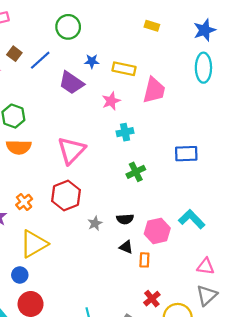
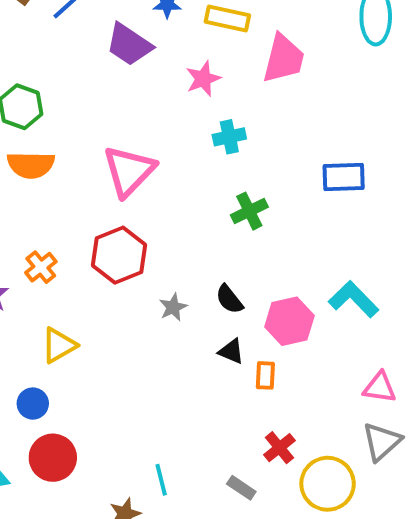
black semicircle: (125, 219) -> (229, 299), turned 56
yellow triangle: (34, 244) -> (59, 345), size x0.7

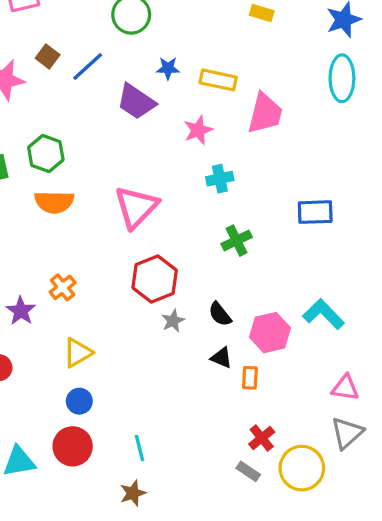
red hexagon: (119, 255) -> (155, 279), moved
blue circle: (33, 404) -> (79, 401), moved
cyan line: (161, 480) -> (140, 448), moved
gray rectangle: (241, 488) -> (248, 471), moved

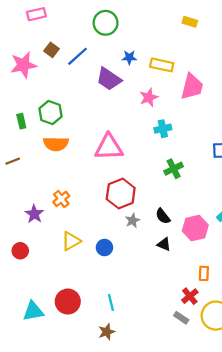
pink triangle: (136, 207) -> (109, 147), turned 44
orange rectangle: (250, 378) -> (204, 273), moved
blue circle: (79, 401) -> (104, 248), moved

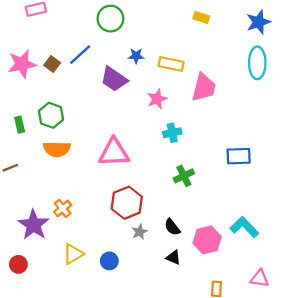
brown square: (52, 50) -> (52, 64), moved
purple star: (34, 214) -> (34, 225), size x1.5

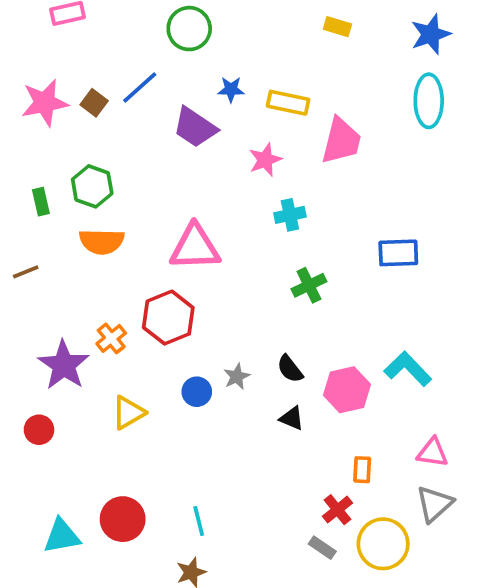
red hexagon: (127, 203) -> (168, 318), moved
blue circle: (109, 261) -> (197, 392), moved

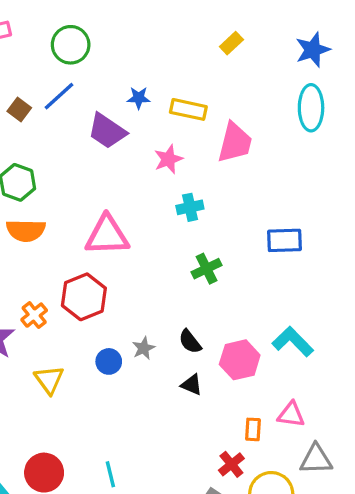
yellow rectangle: (337, 27) -> (231, 43), turned -60
green circle: (189, 29) -> (71, 45), moved
yellow triangle: (128, 413) -> (49, 380), turned -36
pink triangle: (433, 453) -> (291, 415), moved
gray triangle: (434, 504) -> (316, 459), turned 40

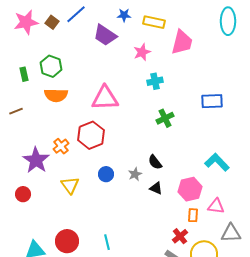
gray star: (144, 348) -> (135, 174), moved
pink hexagon: (240, 360) -> (190, 189), moved

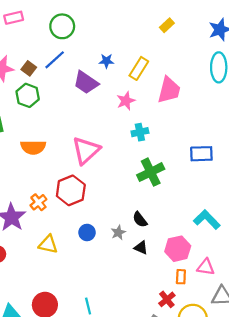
yellow rectangle: (154, 22) -> (139, 68), turned -70
green hexagon: (51, 66) -> (28, 95), moved
pink triangle: (105, 98) -> (86, 150), turned -40
green cross: (165, 118) -> (151, 172), size x1.4
yellow triangle: (70, 185) -> (48, 244), turned -42

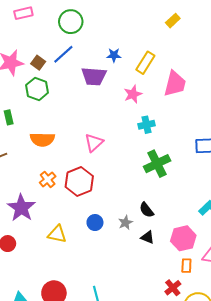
purple trapezoid: (86, 82) -> (94, 76), turned -30
pink triangle: (86, 150) -> (94, 143), size x0.7
orange cross: (38, 202) -> (48, 179), moved

